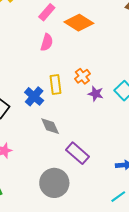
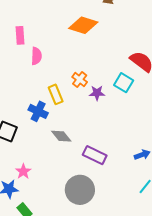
pink rectangle: (47, 12) -> (20, 35), moved, turned -30
orange diamond: (79, 23) -> (83, 25), moved

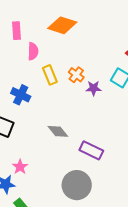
orange diamond: (83, 25) -> (62, 25), moved
yellow rectangle: (56, 94) -> (50, 75), moved
blue cross: (38, 111) -> (21, 95), moved

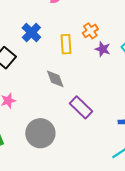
yellow rectangle: (50, 75) -> (66, 44), moved
gray circle: (77, 185) -> (40, 133), moved

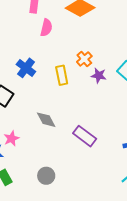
gray diamond: (55, 79) -> (46, 120), moved
gray circle: (40, 133) -> (46, 176), moved, size x0.6

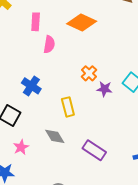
yellow rectangle: (62, 75) -> (68, 107), moved
pink star: (11, 139) -> (21, 147), moved

